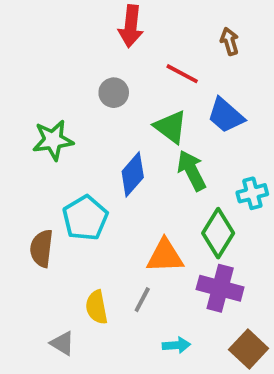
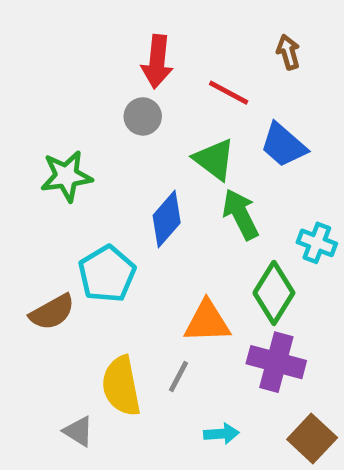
red arrow: (131, 26) -> (157, 62), moved
cyan cross: (252, 193) -> (317, 243), turned 36
brown semicircle: (42, 248) -> (52, 312), turned -126
yellow semicircle: (97, 307) -> (121, 386), size x1.4

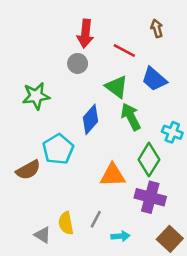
gray line: (179, 376) -> (96, 219), moved
yellow semicircle: (121, 386) -> (66, 223), moved, size x0.7

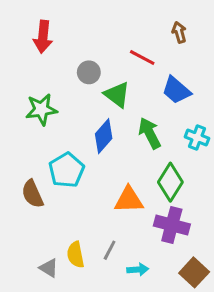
red arrow: (85, 34) -> (43, 37), moved
green triangle: (117, 87) -> (117, 95), moved
cyan cross: (172, 132) -> (197, 138), moved
brown semicircle: (28, 170) -> (32, 194), turned 95

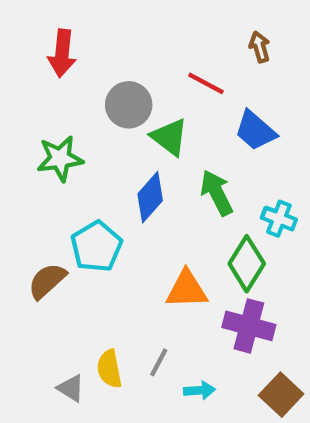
gray circle: (89, 72) -> (129, 105), size x1.4
cyan cross: (197, 138) -> (279, 219), moved
brown semicircle: (32, 194) -> (47, 281), turned 72

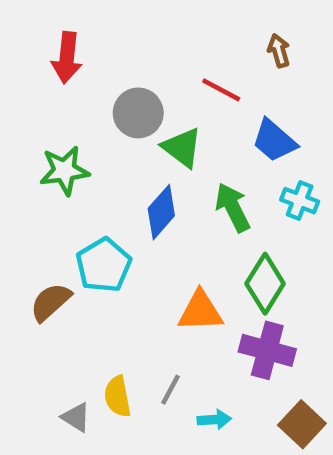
cyan cross: (279, 219) -> (300, 201), moved

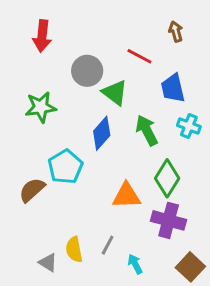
blue trapezoid: (274, 141) -> (173, 88), turned 36
cyan arrow: (214, 420) -> (135, 264), turned -114

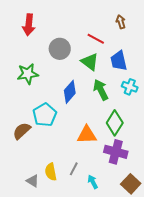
green triangle: (115, 93) -> (90, 62), moved

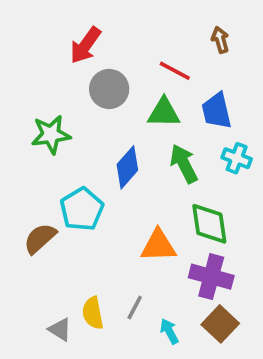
red arrow: (29, 25) -> (85, 45), moved, turned 30
green triangle: (90, 62) -> (164, 113), turned -36
green diamond: (115, 123) -> (209, 224), turned -40
brown square: (131, 184) -> (220, 324), moved

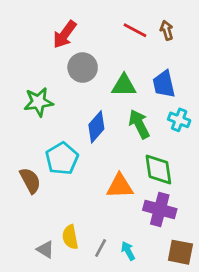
red line: (175, 71) -> (135, 30), moved
brown semicircle: (40, 238) -> (30, 181), turned 104
gray line: (135, 308) -> (101, 248), moved
brown square: (220, 324) -> (180, 252), moved, turned -32

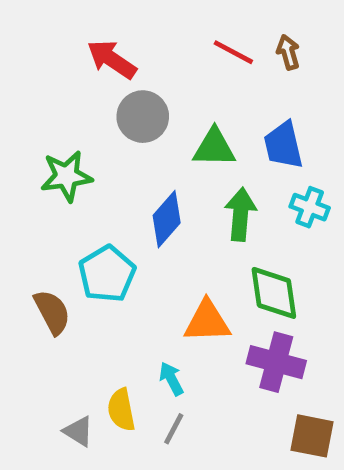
red arrow: (65, 34) -> (112, 59), turned 88
green arrow: (139, 124) -> (240, 214), turned 32
cyan arrow: (128, 251) -> (171, 379), moved

